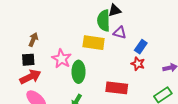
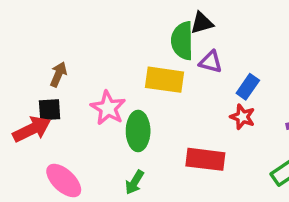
red arrow: (30, 77) -> (32, 129), moved

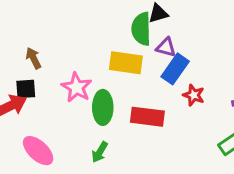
brown arrow: (58, 74) -> (33, 58), turned -50
blue rectangle: (248, 87) -> (175, 69), moved, size x1.4
red rectangle: (205, 159) -> (147, 117), moved

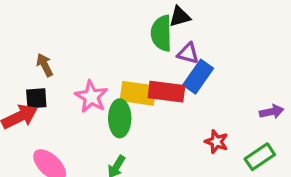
yellow rectangle: (126, 63) -> (138, 93), moved
red star: (194, 95) -> (216, 142), moved
red rectangle: (147, 117) -> (166, 92), moved

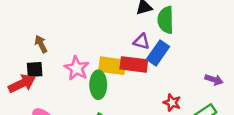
green semicircle: (161, 33) -> (166, 20), moved
purple triangle: (188, 53) -> (141, 42), moved
purple arrow: (272, 112) -> (214, 80), turned 30

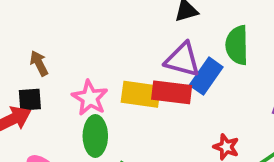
green semicircle: (166, 20) -> (237, 45), moved
purple triangle: (141, 42) -> (183, 60), size x1.5
green ellipse: (98, 85) -> (95, 136), moved

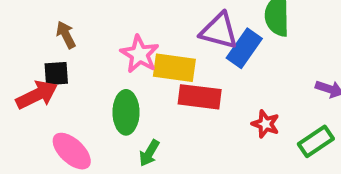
red rectangle: (172, 92) -> (200, 97), moved
pink star: (90, 98) -> (140, 54), moved

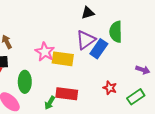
purple triangle: (219, 31) -> (86, 40), turned -50
red rectangle: (200, 97) -> (67, 94), moved
green ellipse: (126, 112) -> (25, 82), moved

